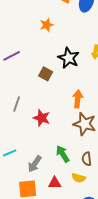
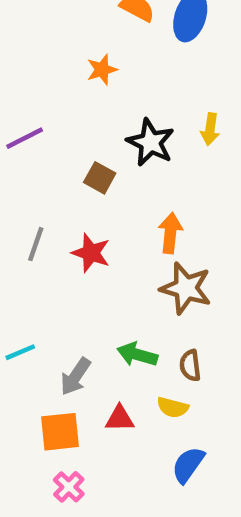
red star: (42, 118) -> (91, 253), moved
green arrow: (63, 154) -> (137, 354), turned -42

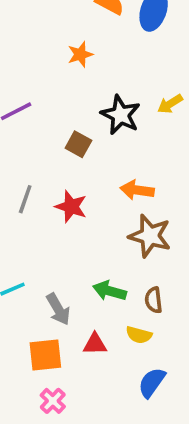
yellow arrow: (210, 129) -> (170, 104), turned 50
orange arrow: (170, 233) -> (137, 190), turned -88
gray arrow: (75, 377) -> (58, 309), turned -64

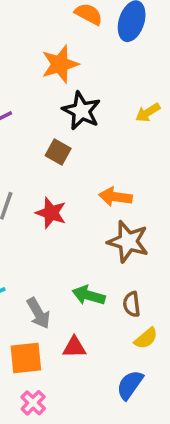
orange star: (80, 54) -> (60, 64), size x1.5
black star: (121, 115) -> (81, 111), moved
yellow semicircle: (139, 335) -> (146, 338), moved, turned -55

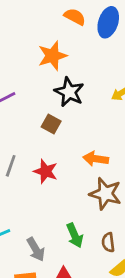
green arrow: (89, 295) -> (75, 235), turned -130

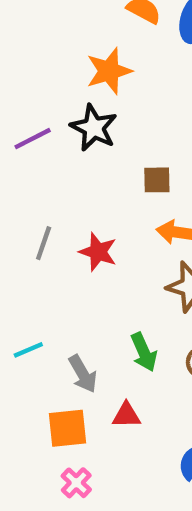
black star: (69, 92) -> (94, 128), moved
brown square: (51, 124) -> (157, 180), moved, turned -30

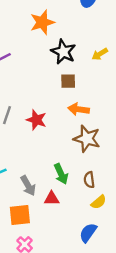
black star: (94, 128) -> (63, 52), moved
red triangle: (126, 415) -> (52, 199), moved

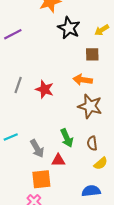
brown square: (68, 81) -> (92, 54), moved
orange square: (20, 215) -> (41, 179), moved
blue semicircle: (88, 233) -> (91, 191), turned 48

